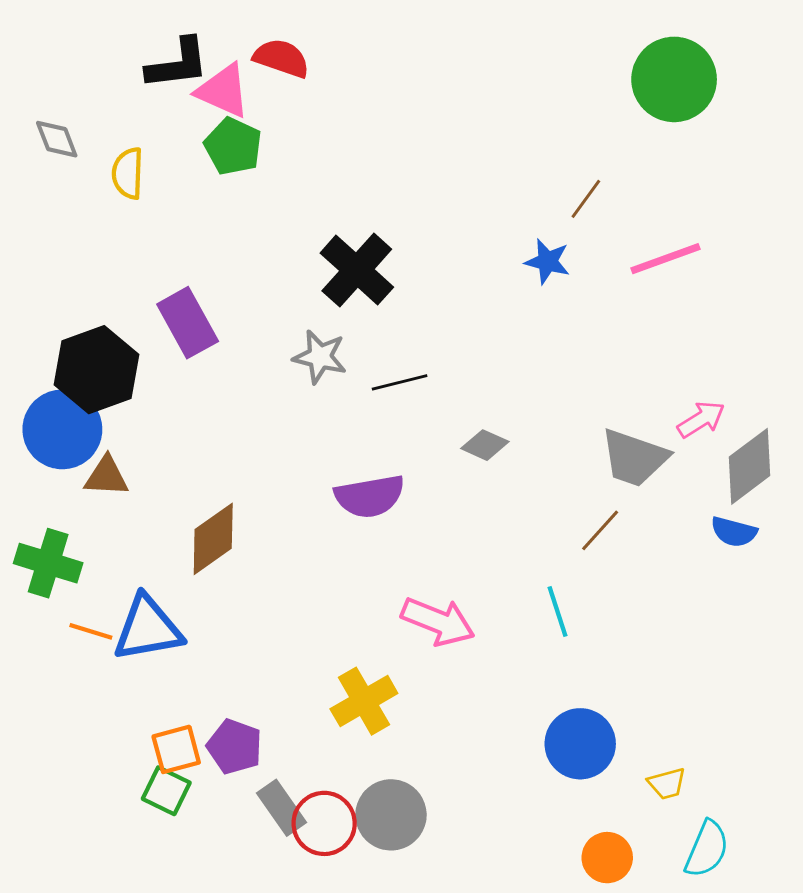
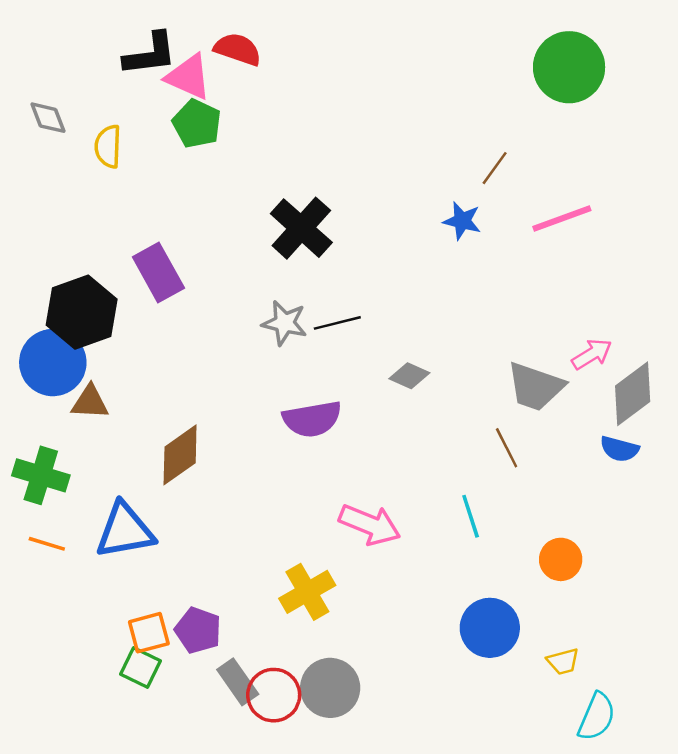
gray star: (320, 357) -> (285, 323), moved
brown line: (600, 530) -> (507, 448), turned -69
orange line: (91, 631) -> (47, 544), moved
orange circle: (607, 858) -> (561, 559), moved

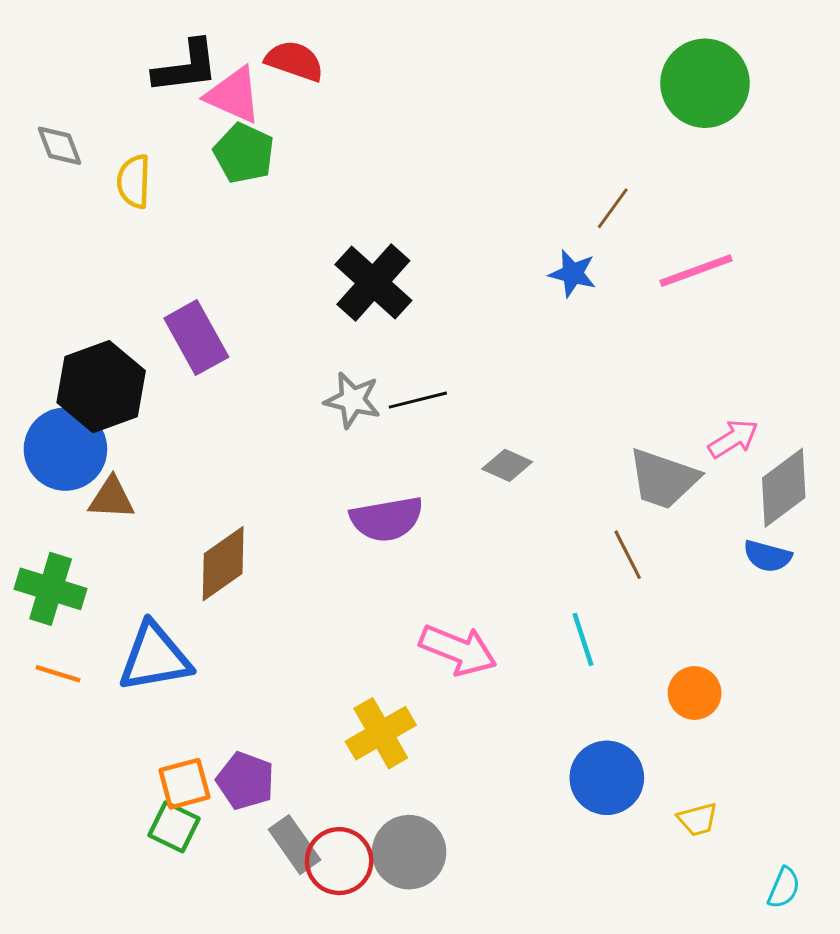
cyan semicircle: (597, 717) -> (784, 888), moved, size x0.7

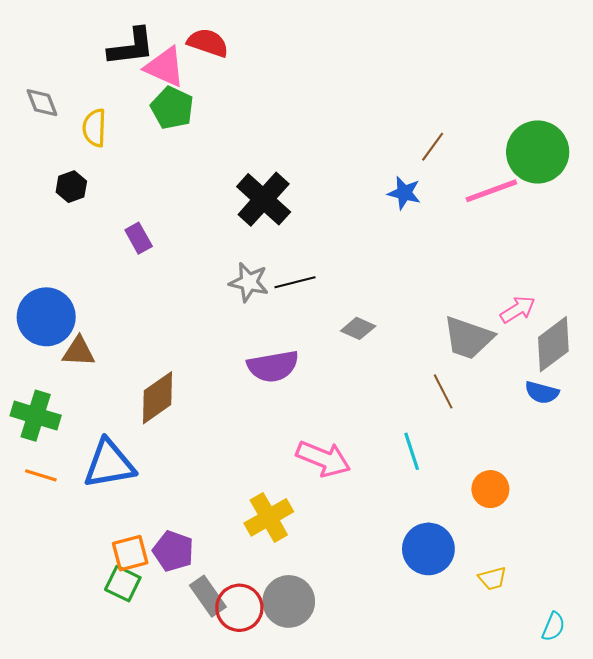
green circle: (705, 83) -> (538, 152), moved
purple rectangle: (196, 338) -> (139, 238), size x0.6
black hexagon: (101, 387) -> (71, 187), moved, size x0.5

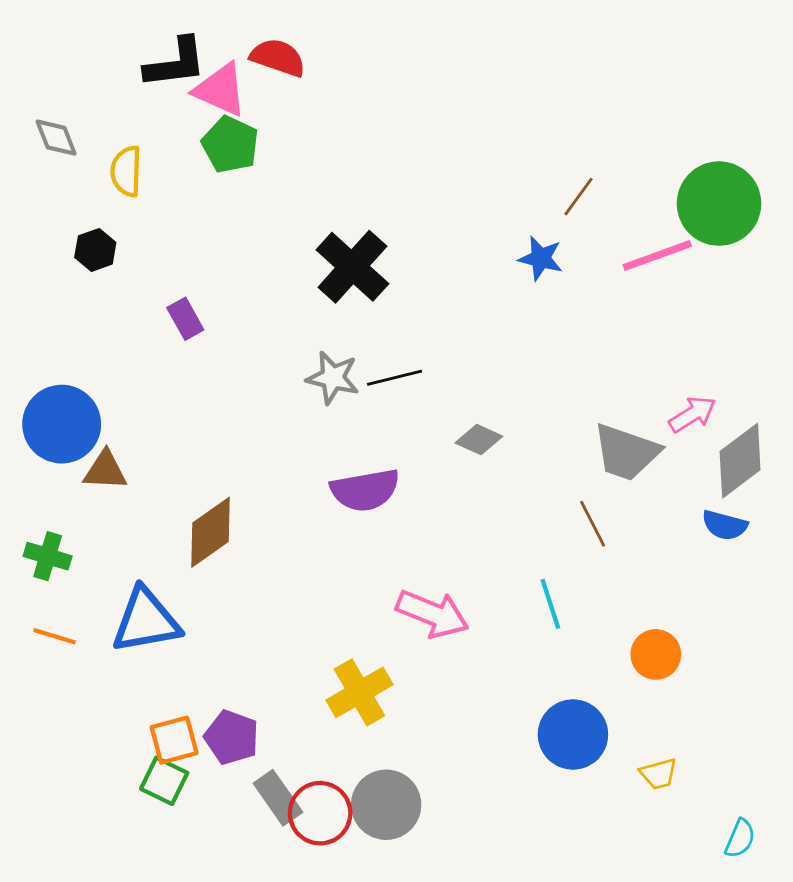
green cross: (36, 416) -> (48, 556), size x0.7

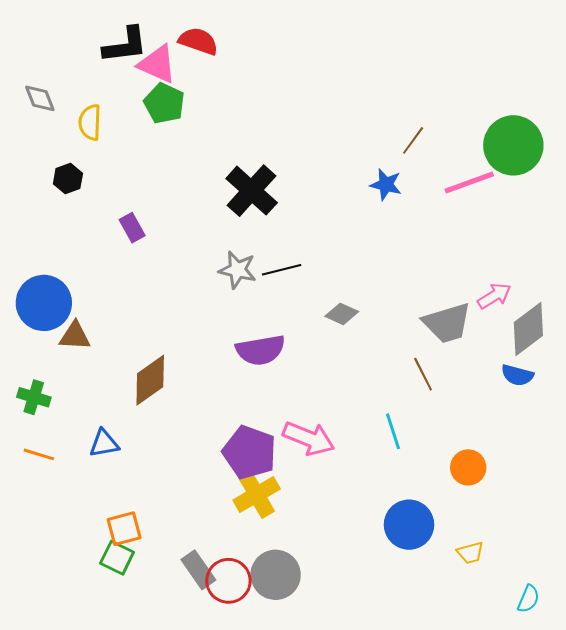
gray trapezoid: (626, 452) -> (447, 323), turned -36
blue triangle: (146, 621) -> (104, 443), size x0.6
purple pentagon: (232, 737) -> (250, 452), moved, size x1.4

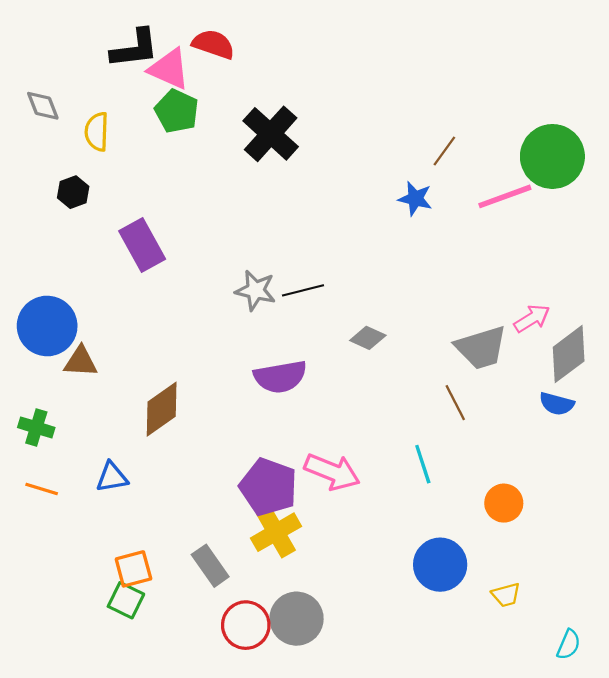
black cross: (252, 191) -> (271, 134), moved
purple rectangle: (132, 228) -> (142, 245), size x1.6
gray rectangle: (198, 570) -> (210, 566), moved

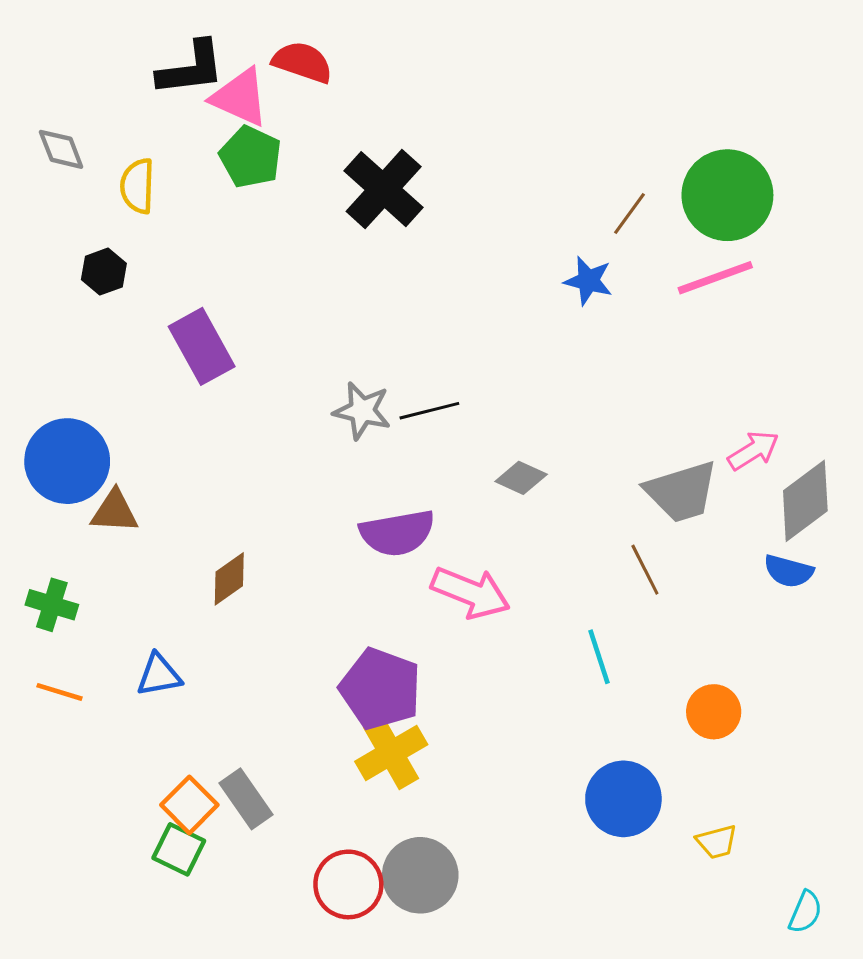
green circle: (552, 156) -> (727, 195), moved
brown diamond: (162, 409) -> (229, 579), size x0.7
pink arrow: (332, 472) -> (471, 593), moved
gray rectangle: (210, 566) -> (246, 799), moved
orange square: (133, 569) -> (189, 805), turned -30

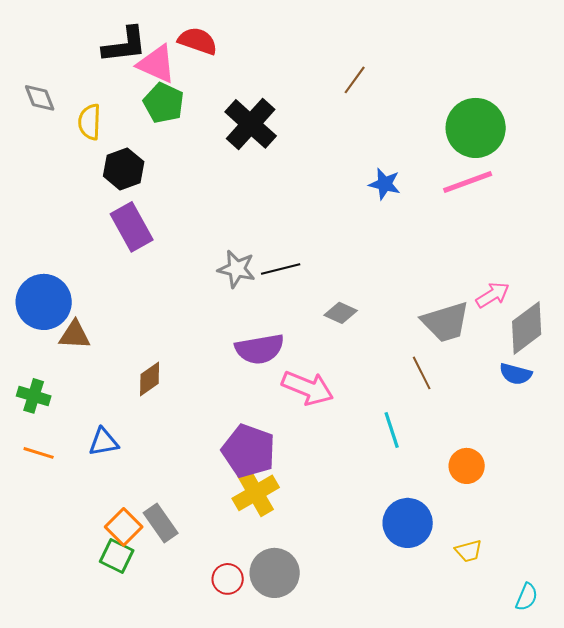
brown line: (630, 213) -> (355, 80), moved
black hexagon: (104, 272) -> (124, 169), moved, size x1.4
red circle: (348, 884) -> (228, 579), size x0.7

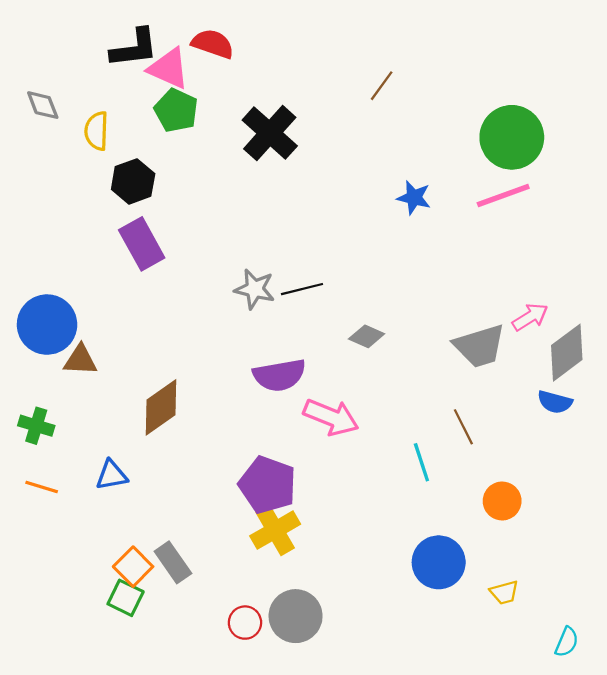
brown line: (422, 373) -> (463, 427), moved
brown diamond: (150, 379) -> (161, 407), size x1.5

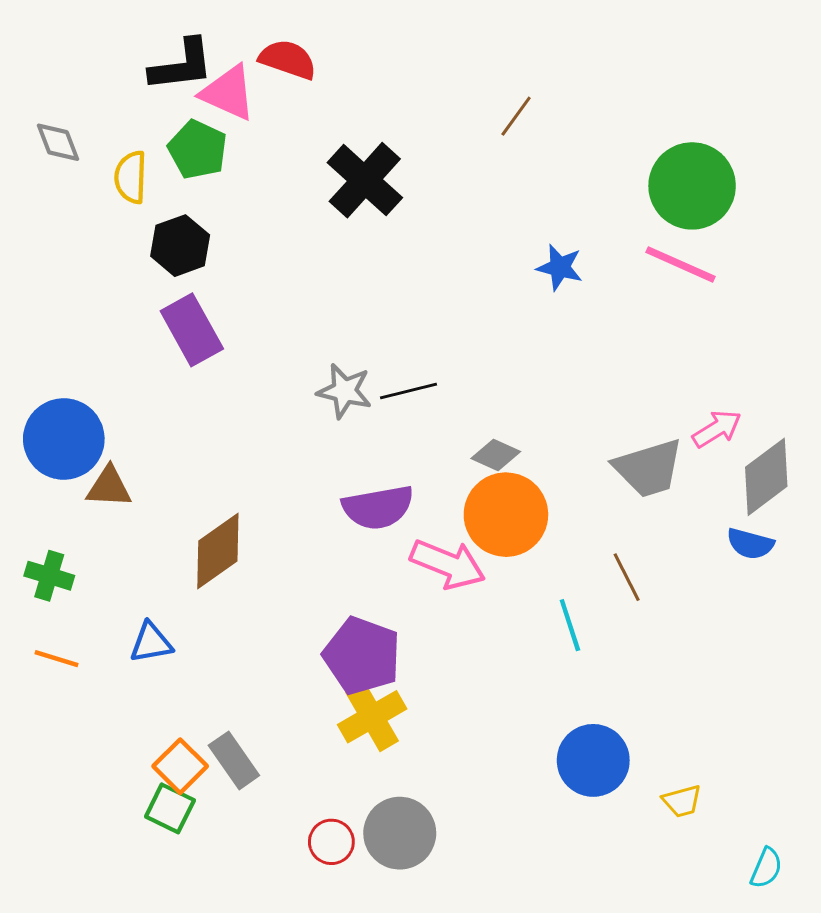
green pentagon: (176, 110) -> (198, 150), moved
pink line: (503, 195) -> (680, 264), turned 44
orange circle: (502, 501) -> (506, 515), moved, size x1.6

